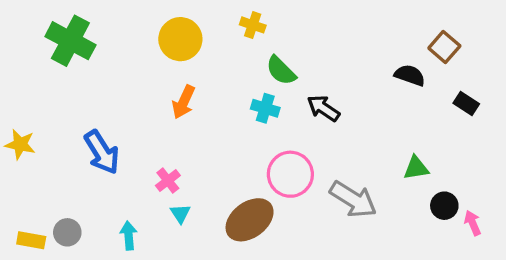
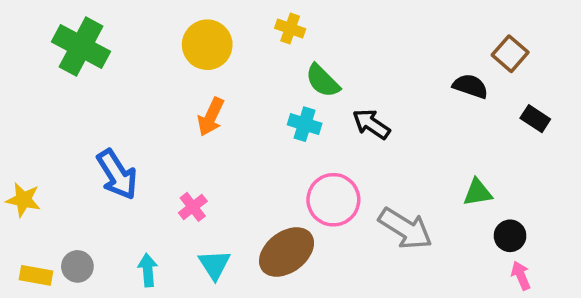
yellow star: (20, 144) -> (23, 200), moved
cyan triangle: (180, 214) -> (214, 265), moved, size x1.4
pink arrow: (473, 223) -> (521, 275), moved

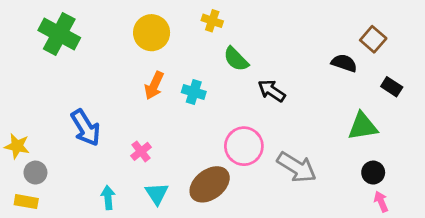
cyan cross: (305, 124) -> (194, 92), moved
green triangle: (478, 193) -> (363, 126), moved, size x1.4
gray circle: (77, 266) -> (35, 173), moved

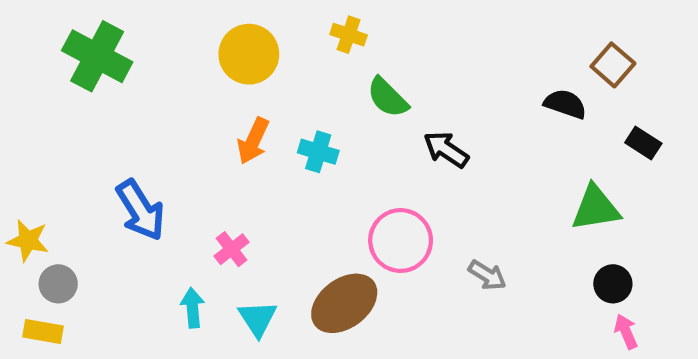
gray arrow: (297, 167) -> (487, 275), size x0.6
cyan arrow: (108, 198) -> (193, 308), moved

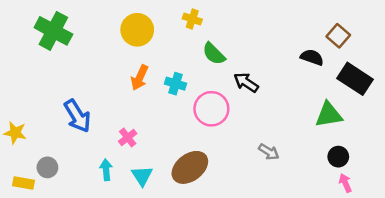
black rectangle: (643, 143) -> (355, 79), size x1.8
pink circle: (401, 241) -> (211, 109), moved
gray circle: (58, 284) -> (47, 167), moved

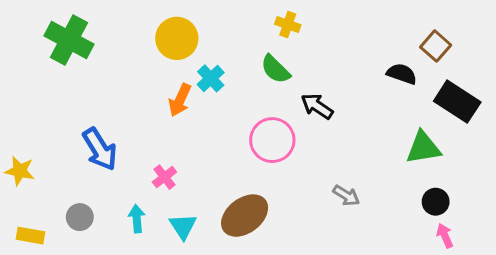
yellow cross: (192, 19) -> (288, 25), moved
cyan cross: (175, 84) -> (211, 78), moved, turned 30
gray circle: (47, 167) -> (80, 217), moved

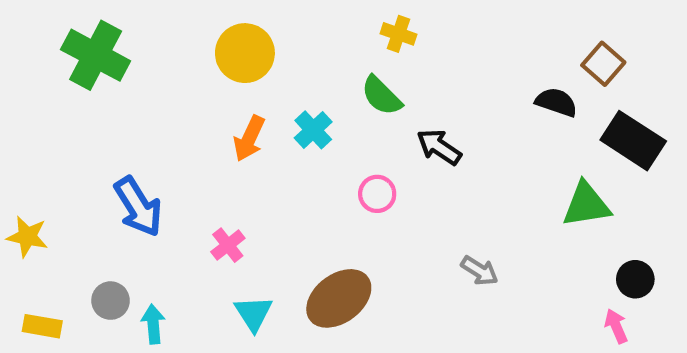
cyan cross: (211, 78) -> (313, 130), moved
pink circle: (272, 140) -> (377, 194), size x0.6
black circle: (436, 202) -> (635, 279), moved
cyan arrow: (137, 219) -> (153, 324), moved

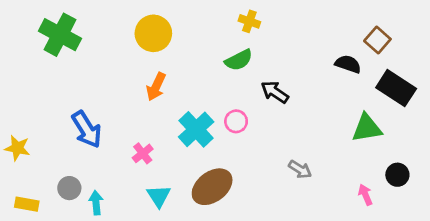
green semicircle: (381, 96) -> (239, 60), turned -72
cyan cross: (313, 130) -> (196, 129), moved, size x1.5
pink arrow: (616, 326) -> (365, 195), moved

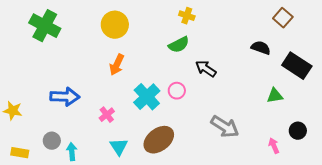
brown square: (377, 40) -> (283, 18), moved
green triangle: (367, 128) -> (275, 96), size x0.7
blue arrow: (87, 129) -> (65, 97), turned -56
gray arrow: (300, 169) -> (225, 127), size x1.6

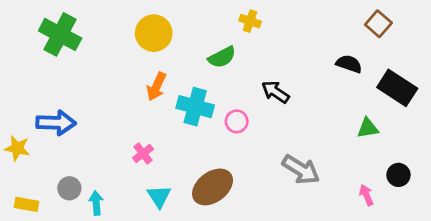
green semicircle: (179, 45) -> (222, 57), moved
blue arrow: (65, 97) -> (56, 123), moved
cyan cross: (147, 97) -> (195, 107), moved, turned -32

